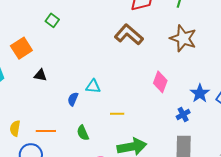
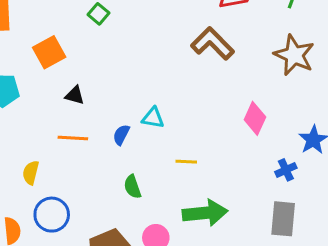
orange line: (46, 131) -> (73, 138), moved

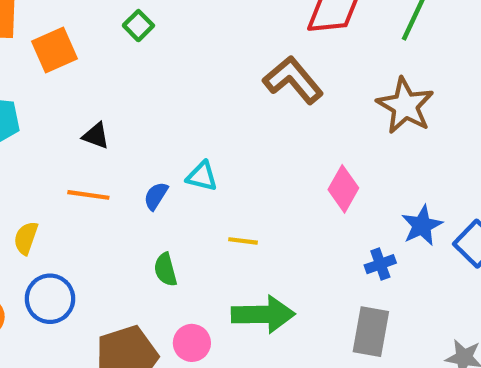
orange square: (49, 52) -> (55, 50), moved

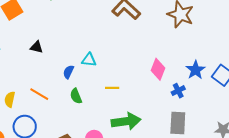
pink diamond: (343, 189) -> (158, 69), moved
orange line: (88, 195) -> (39, 94), moved, turned 30
green semicircle: (165, 270) -> (76, 96), moved

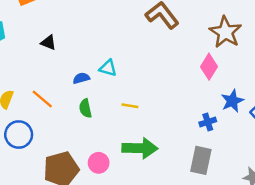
pink diamond: (158, 69) -> (209, 67), moved
blue semicircle: (68, 72) -> (81, 78), turned 40

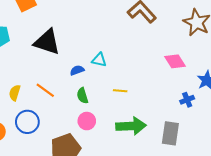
black triangle: (48, 43) -> (47, 42), size x2.0
pink diamond: (209, 67) -> (175, 61), moved, turned -60
gray rectangle: (201, 160) -> (170, 133), moved
pink circle: (99, 163) -> (87, 121), moved

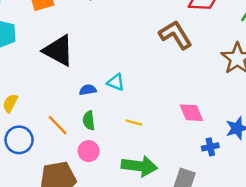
pink diamond: (175, 61) -> (191, 113), moved
orange line: (45, 90) -> (58, 125), moved

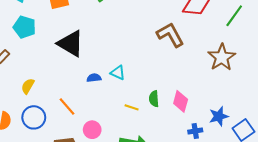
pink diamond: (191, 113) -> (181, 101), turned 35
green semicircle: (89, 121) -> (154, 99), moved

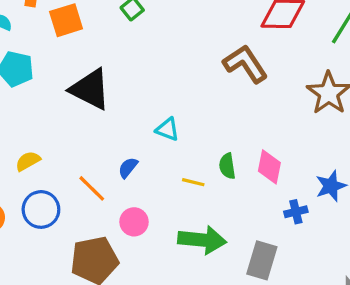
blue semicircle: (94, 78) -> (128, 168), moved, turned -40
yellow semicircle: (28, 86) -> (28, 161), turned 35

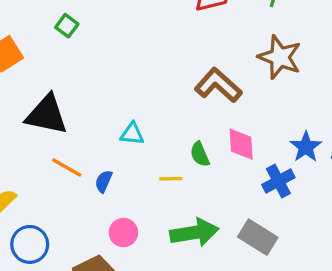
brown L-shape: (245, 64) -> (218, 85), moved
orange line: (92, 188) -> (67, 167), moved
blue cross: (296, 212) -> (278, 181), size x1.4
gray rectangle: (262, 260) -> (258, 237), turned -60

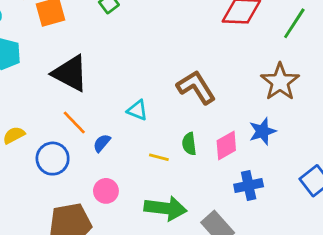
brown L-shape: (218, 85) -> (196, 87), moved
pink diamond: (241, 144) -> (226, 145), turned 48
blue star: (306, 147) -> (262, 131), moved
blue circle: (30, 244) -> (53, 159), moved

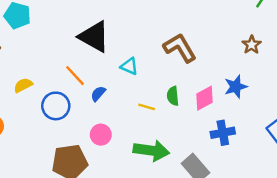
black triangle: (70, 73) -> (94, 37), moved
brown star: (280, 82) -> (252, 45), size x0.6

